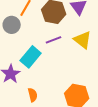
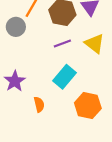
cyan rectangle: (31, 57) -> (65, 77), moved

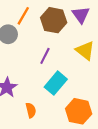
purple line: (62, 43) -> (45, 56), moved, turned -42

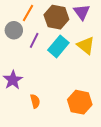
purple line: (45, 56) -> (34, 40), moved
cyan rectangle: (56, 83) -> (58, 46), moved

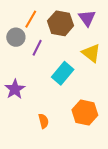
cyan rectangle: (58, 46) -> (63, 73), moved
orange semicircle: (35, 101) -> (44, 121), moved

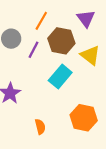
orange line: (31, 19) -> (41, 21), moved
brown hexagon: (61, 23) -> (61, 41), moved

